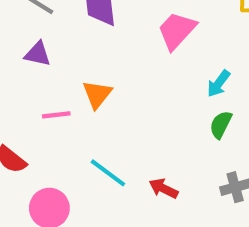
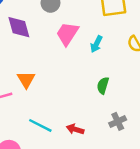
cyan arrow: (219, 84) -> (96, 44), moved

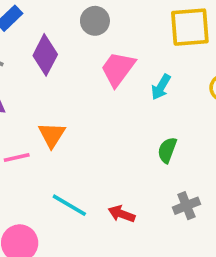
purple diamond: (19, 27) -> (45, 55), turned 40

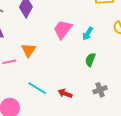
pink trapezoid: (118, 69) -> (63, 29), moved
cyan arrow: (161, 87) -> (88, 34), moved

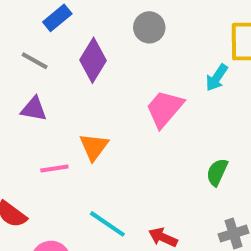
cyan arrow: (88, 34) -> (217, 78), moved

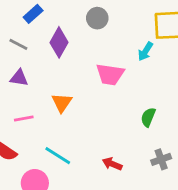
pink trapezoid: (165, 109) -> (110, 74), turned -120
pink line: (54, 169) -> (24, 118), moved
cyan line: (107, 224) -> (58, 156), moved

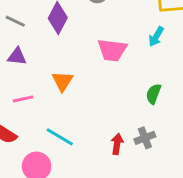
cyan arrow: (145, 51) -> (156, 37), moved
gray cross: (161, 159) -> (145, 138), moved
red arrow: (112, 164) -> (117, 144), turned 78

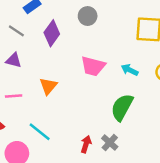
cyan arrow: (156, 37) -> (130, 70), moved, turned 77
green semicircle: (153, 94) -> (122, 107), size x1.6
gray cross: (145, 138) -> (110, 143), turned -35

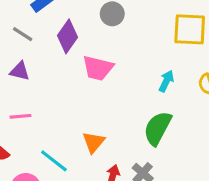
pink trapezoid: (93, 66) -> (98, 68), moved
cyan arrow: (130, 70) -> (166, 81), turned 91
orange triangle: (48, 86) -> (94, 142), moved

